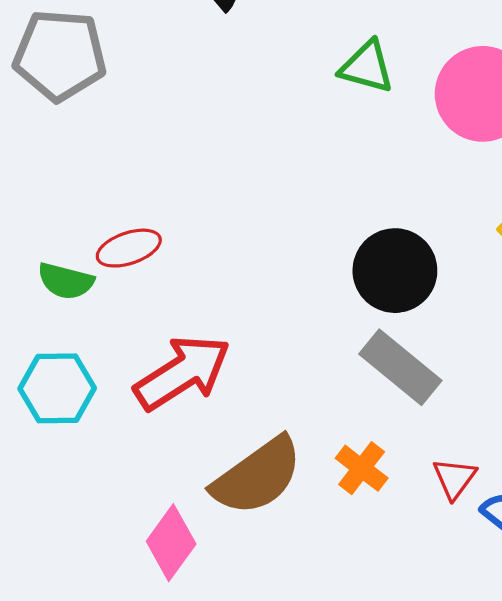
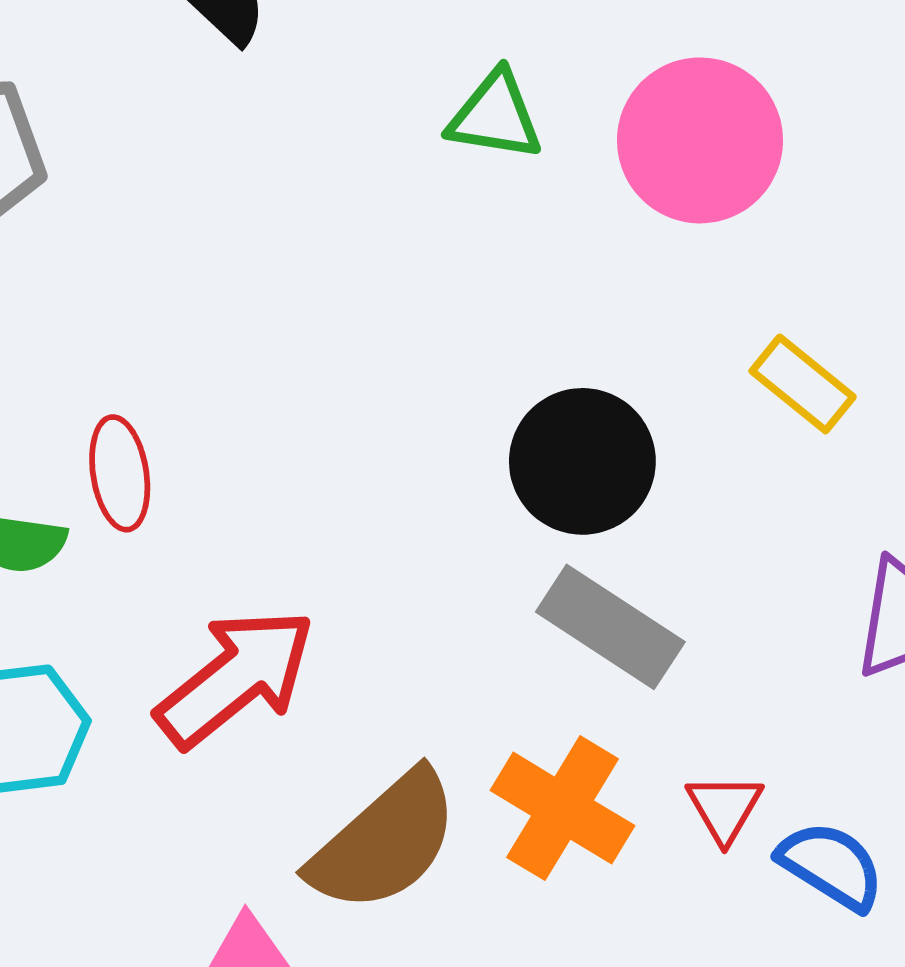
red ellipse: (129, 248) -> (120, 473), turned -74
orange cross: (362, 468) -> (563, 808), size x1.5

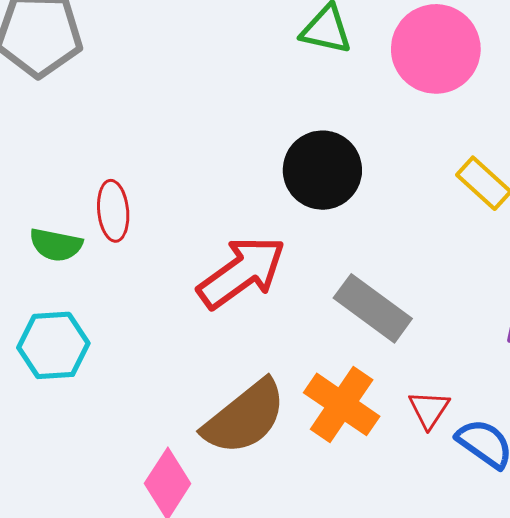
black circle: (582, 461) -> (322, 170), moved
red arrow: (236, 678) -> (242, 272), moved

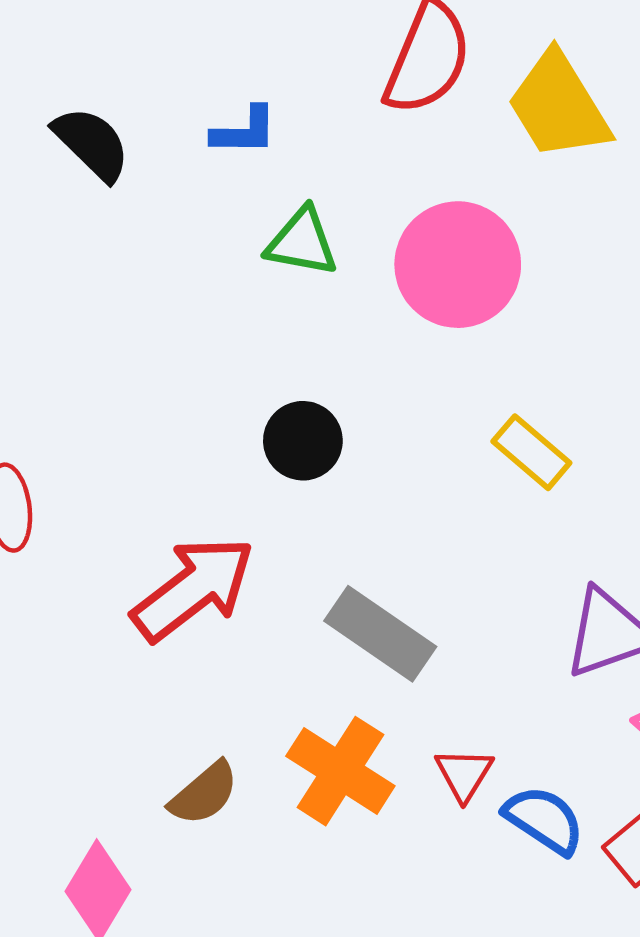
black circle: (322, 170) -> (303, 441), size x0.7
brown semicircle: (245, 417) -> (204, 793), size x0.6

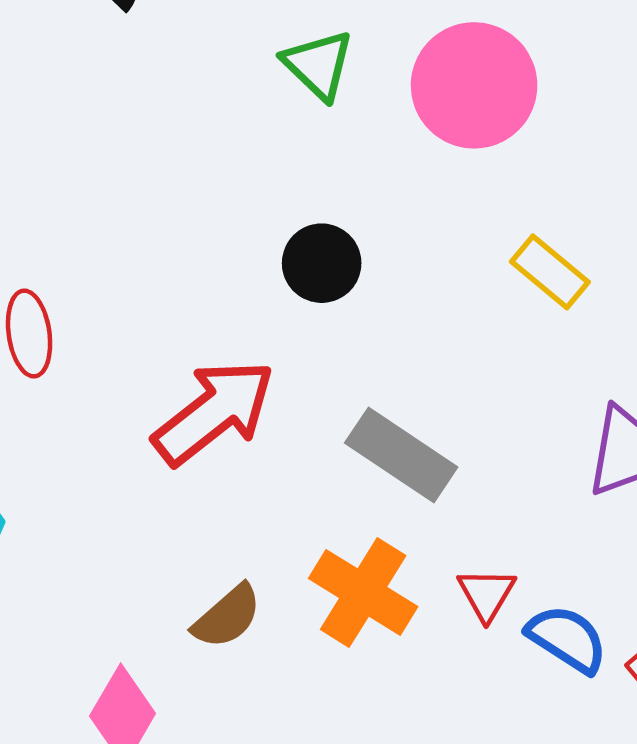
green triangle: (302, 242) -> (318, 65), turned 34

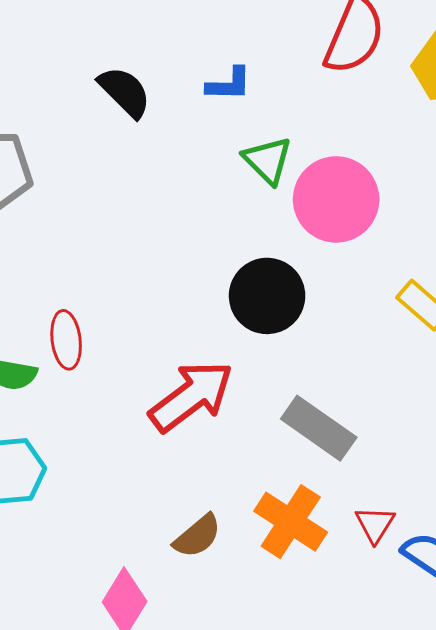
pink circle: (474, 85) -> (336, 199), moved
black circle: (322, 263) -> (267, 296), size x1.4

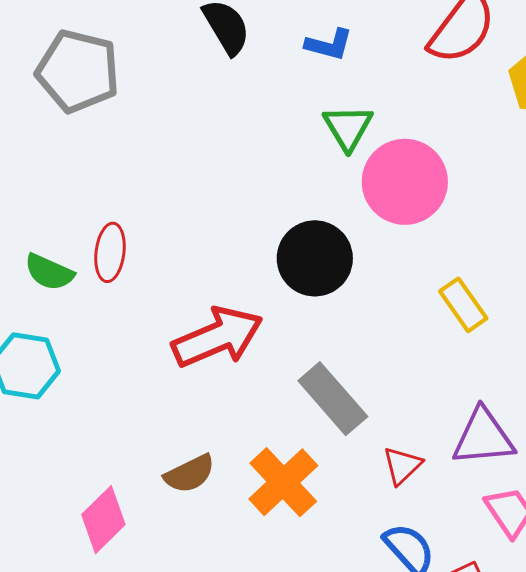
red triangle: (375, 524) -> (402, 466), moved

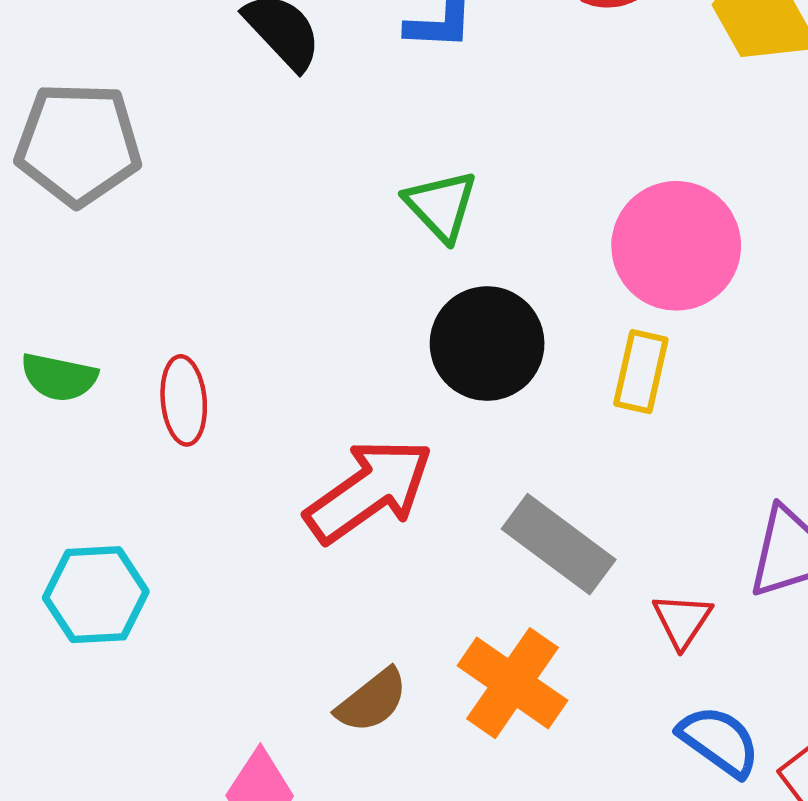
green triangle: (348, 127) -> (441, 206), moved
pink circle: (405, 182) -> (676, 246), moved
green semicircle: (49, 272) -> (59, 377), moved
yellow rectangle: (463, 305) -> (641, 372), moved, turned 60

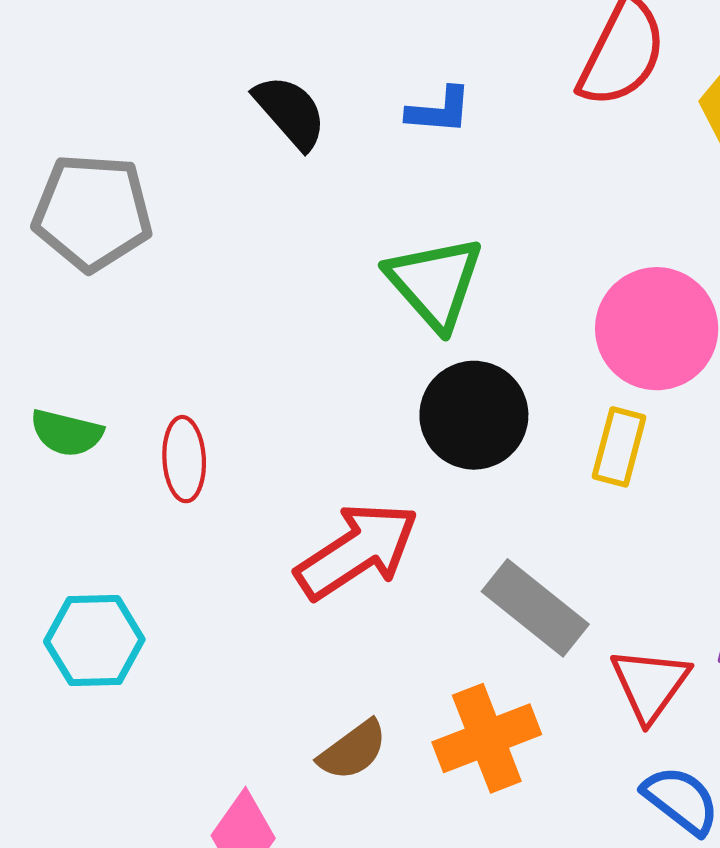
green triangle: (441, 206) -> (435, 283), size x1.4
red triangle: (682, 620) -> (650, 684), size x1.4
orange cross: (513, 683) -> (487, 738), turned 32

